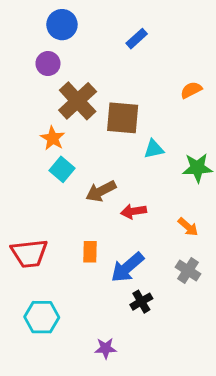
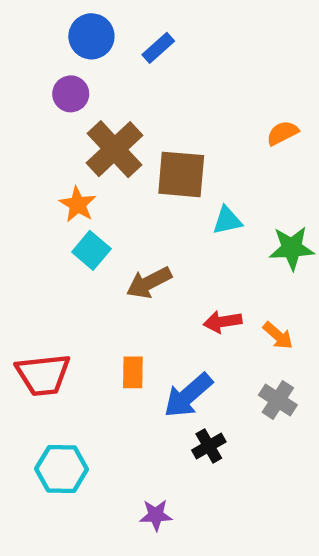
blue rectangle: (137, 39) -> (158, 48), moved
red arrow: (134, 211) -> (223, 322), moved

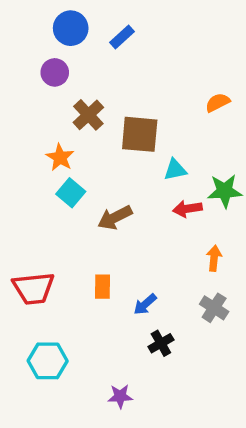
brown cross: (114, 149) -> (88, 115), size x0.7
red arrow: (223, 322) -> (187, 209), moved
orange arrow: (278, 336) -> (214, 258), turned -125
blue arrow: (188, 395) -> (145, 304), size x0.6

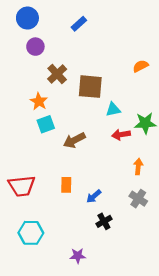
blue circle: (71, 28) -> (27, 18), moved
cyan square: (71, 193) -> (46, 124), turned 30

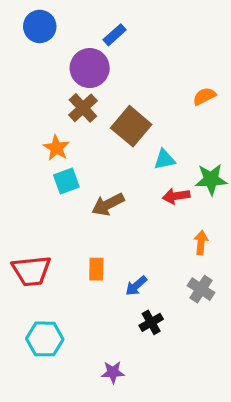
purple circle: (35, 47) -> (90, 68), moved, size x1.5
brown square: (90, 87) -> (131, 126), turned 35

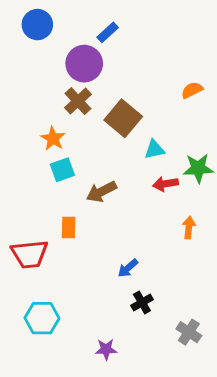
orange rectangle: (96, 269) -> (69, 228), moved
gray cross: (201, 289) -> (189, 332), moved

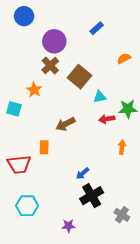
blue rectangle: (108, 32) -> (97, 28), moved
cyan square: (62, 170) -> (14, 109), moved, turned 35
black cross: (142, 302) -> (92, 196), size x1.6

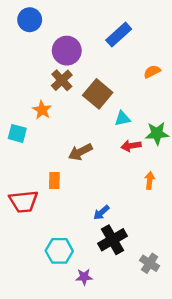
blue rectangle: (97, 28) -> (119, 35), size x1.5
cyan hexagon: (27, 206) -> (59, 251), moved

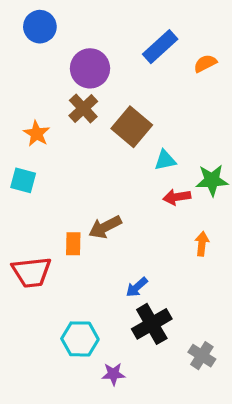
orange semicircle: (152, 72) -> (205, 63), moved
orange star: (42, 110) -> (37, 134), moved
brown arrow: (80, 152) -> (105, 227), moved

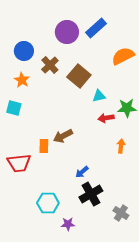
blue circle: (40, 27) -> (24, 51), moved
orange semicircle: (205, 63) -> (123, 56), moved, size x1.6
purple circle: (90, 68) -> (67, 32), moved

